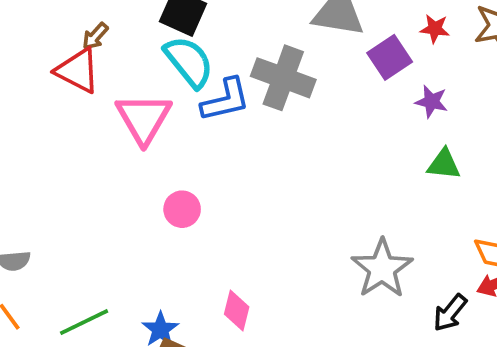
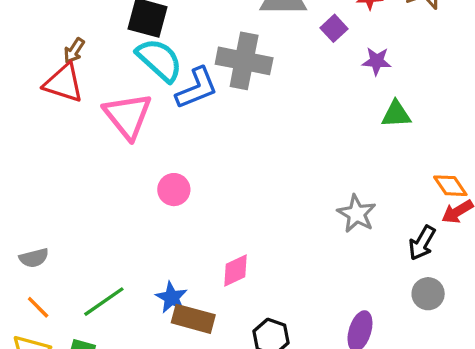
purple square: (390, 57) -> (334, 28), size x0.7
gray star: (382, 268) -> (357, 214), size x0.7
pink diamond: (237, 311) -> (235, 270), turned 60

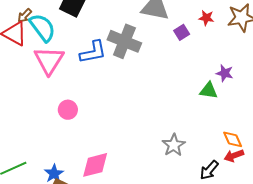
cyan semicircle: (159, 60) -> (42, 28), moved
purple star: (377, 61) -> (225, 73), moved
pink diamond: (235, 270) -> (95, 165), size x1.4

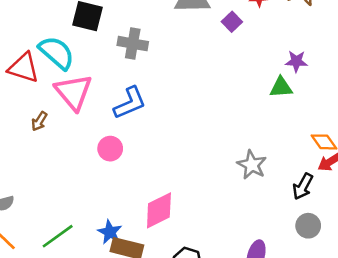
brown arrow: (25, 16) -> (39, 121), moved
gray cross: (124, 41) -> (133, 44), moved, size x0.7
blue L-shape: (93, 52) -> (130, 103), moved

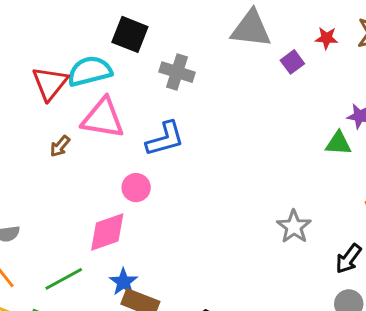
cyan semicircle: (57, 53) -> (90, 71), turned -63
red triangle: (23, 68) -> (50, 83), turned 44
pink triangle: (74, 92) -> (103, 118), turned -48
pink diamond: (159, 210) -> (107, 232), moved

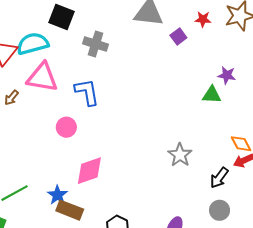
blue L-shape: (165, 139) -> (87, 92), turned -84
pink diamond: (107, 232) -> (89, 171), moved

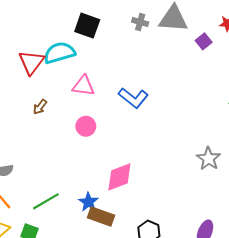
gray cross: (95, 44) -> (140, 22), moved, size x0.7
pink triangle: (42, 77) -> (83, 86), moved, size x0.7
blue L-shape: (87, 92) -> (133, 98), moved, turned 140
pink circle: (66, 127) -> (86, 126), moved

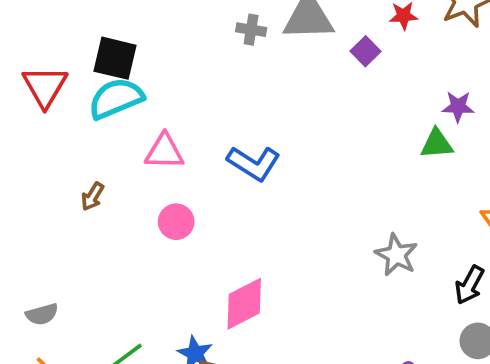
black square: (87, 26) -> (115, 58), moved
red triangle: (31, 62) -> (45, 86), moved

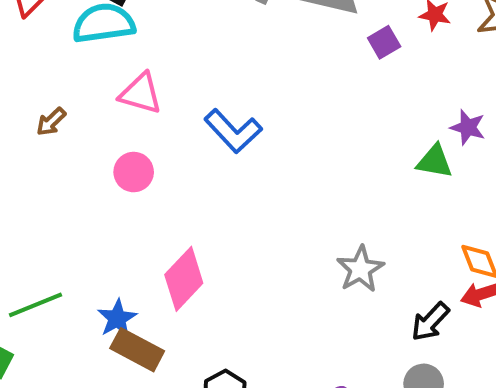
pink diamond: (244, 304) -> (184, 279), turned -34

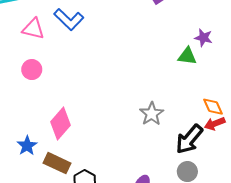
blue L-shape: (233, 131) -> (69, 19), moved
black arrow: (430, 322) -> (189, 139), size x1.4
brown rectangle: (137, 350) -> (57, 163), moved

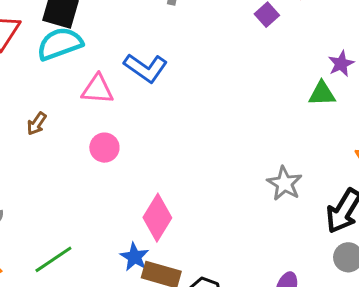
purple star: (203, 38) -> (341, 64), turned -30
blue star: (27, 146) -> (134, 257), moved

